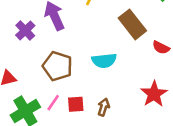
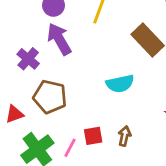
brown pentagon: (57, 66) -> (50, 97), moved
pink line: (53, 103) -> (70, 148), moved

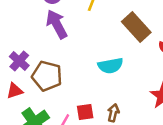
purple cross: (28, 59) -> (19, 61), moved

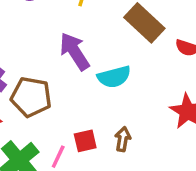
purple arrow: (57, 24) -> (75, 51), moved

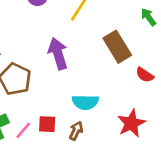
cyan semicircle: (114, 77) -> (85, 102), moved

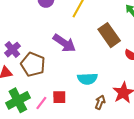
purple arrow: (58, 54) -> (64, 43), turned 145
brown arrow: (76, 131) -> (100, 102), moved

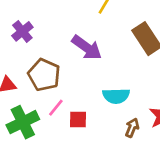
purple cross: (12, 50) -> (22, 31), moved
pink line: (41, 103) -> (56, 108), moved

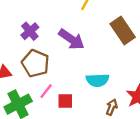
purple cross: (22, 31) -> (30, 31), moved

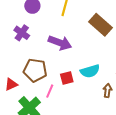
purple cross: (30, 31) -> (22, 33), moved
red square: (65, 101) -> (67, 78), moved

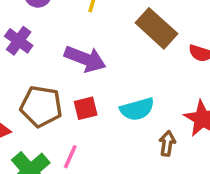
red square: (67, 78) -> (86, 108), moved
pink line: (50, 91) -> (70, 157), moved

